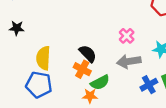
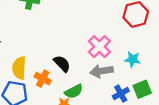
pink cross: (127, 36) -> (99, 47), size x1.5
orange cross: (82, 69) -> (43, 79), moved

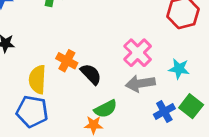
orange cross: (43, 79) -> (67, 61), moved
green square: (142, 89) -> (191, 106), turned -30

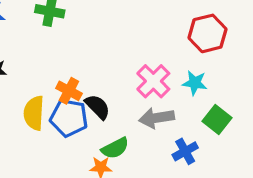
cyan star: (179, 69) -> (195, 83), moved
green square: (191, 106) -> (217, 119), moved
blue pentagon: (32, 111) -> (69, 118), moved

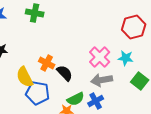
yellow semicircle: (34, 113) -> (25, 77), turned -30
blue pentagon: (69, 118) -> (38, 93), moved
blue cross: (185, 151) -> (96, 101), moved

